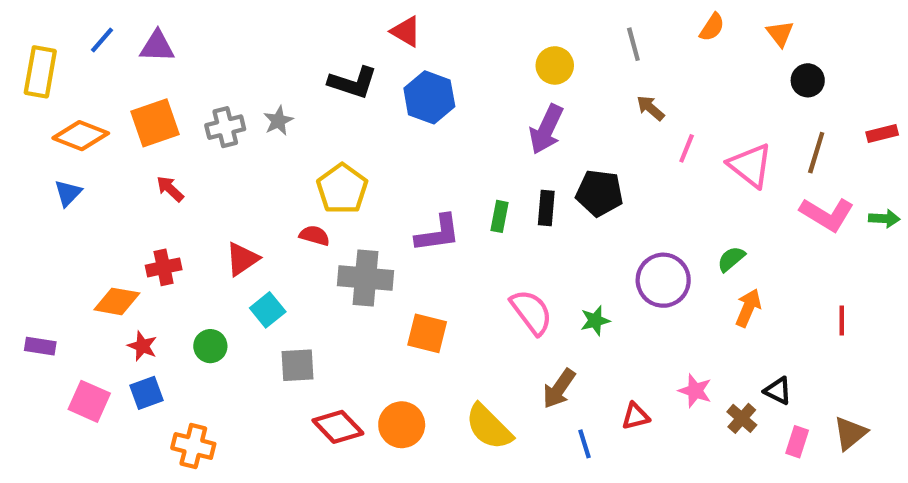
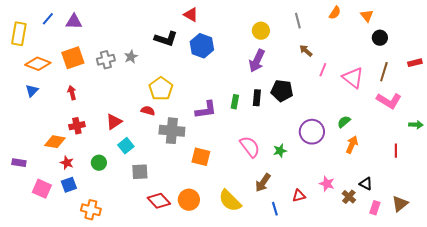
red arrow: (170, 189) -> (72, 93), moved, turned 32
green arrow: (884, 219) -> (416, 125), moved

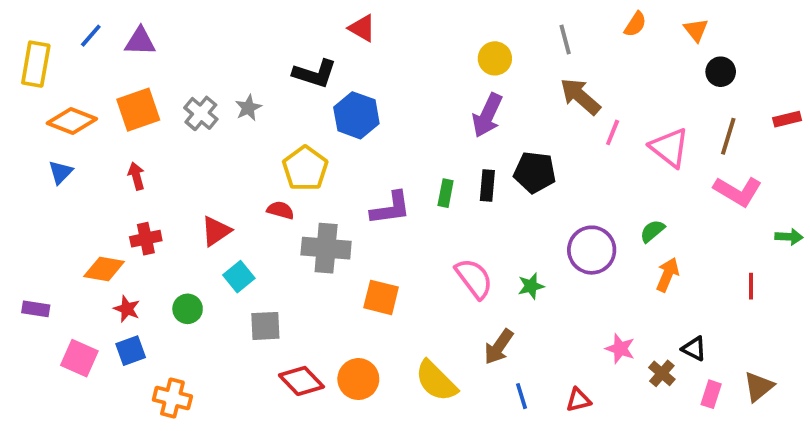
blue hexagon: (202, 46) -> (356, 115), moved
brown arrow: (306, 51) -> (580, 96), size x1.6
gray cross: (106, 60) -> (201, 113), turned -36
red triangle: (299, 196) -> (578, 400), moved

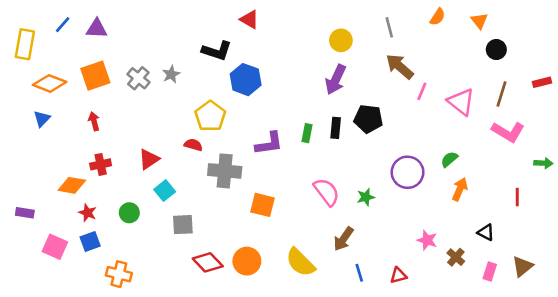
black triangle: (694, 349) -> (486, 232), moved

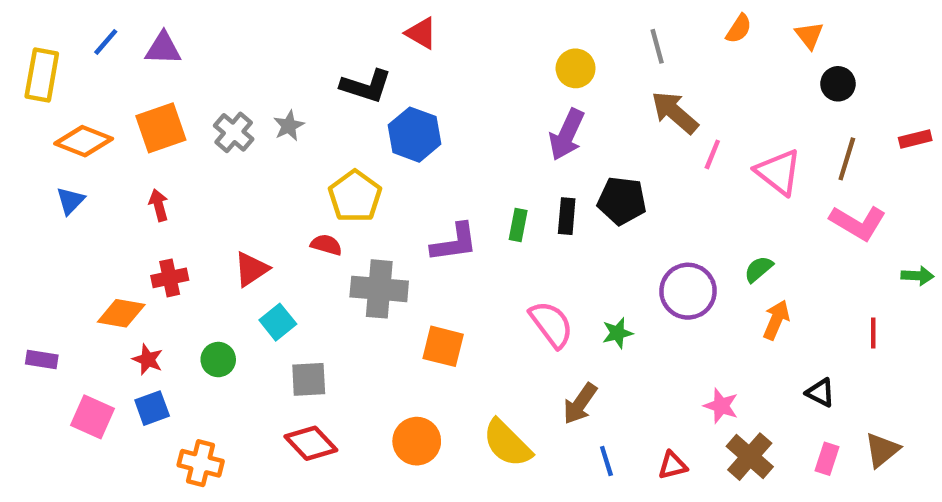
brown cross: (456, 257) -> (750, 457), moved, size x1.5
red diamond: (208, 262) -> (311, 443), moved

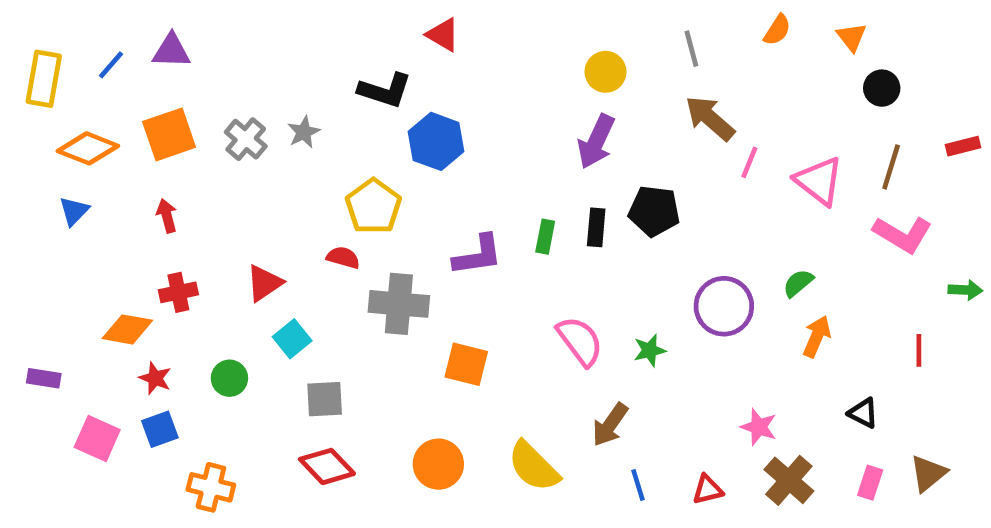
blue line: (106, 42) -> (111, 65), moved

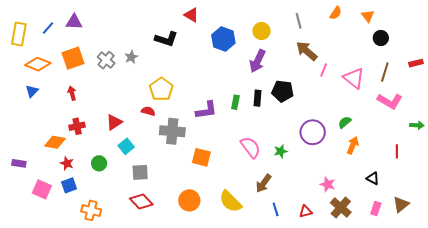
blue hexagon: (436, 141) -> (223, 39), moved

